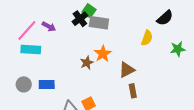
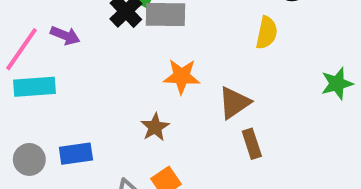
green star: (178, 49) -> (337, 84), moved
orange star: (103, 54) -> (182, 76), turned -30
brown star: (87, 63) -> (155, 127), moved

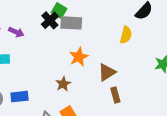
orange star: (182, 76) -> (79, 57), turned -30

